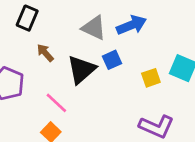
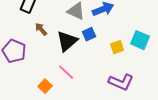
pink line: (56, 103) -> (66, 72), moved

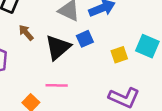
pink line: (66, 72) -> (57, 85), turned -42

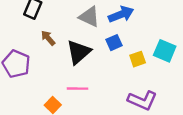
blue square: (85, 39) -> (114, 43), moved

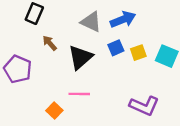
yellow square: (138, 59) -> (138, 53), moved

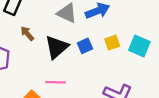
blue square: (116, 48) -> (85, 46), moved

